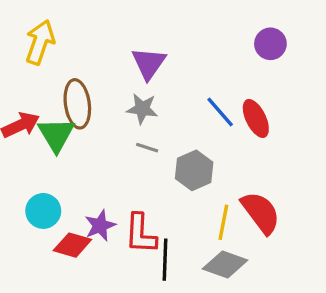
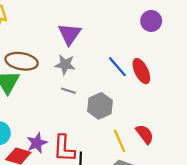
brown ellipse: (77, 104) -> (22, 61), turned -72
red semicircle: (261, 213) -> (145, 134), size x0.7
yellow line: (223, 222) -> (120, 141), turned -35

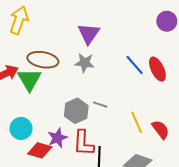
gray line: (68, 91) -> (100, 105), moved
gray hexagon: (100, 106) -> (76, 111), moved
yellow line: (120, 141) -> (137, 122), moved

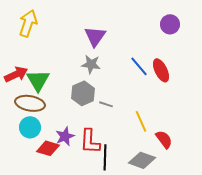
brown ellipse: (43, 60) -> (30, 103), moved
gray hexagon: (76, 111) -> (83, 93), moved
red semicircle: (161, 130) -> (164, 139), moved

